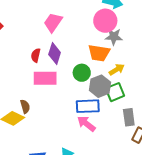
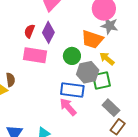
yellow arrow: (117, 70) -> (107, 59), turned -119
gray rectangle: (129, 117) -> (111, 108), turned -48

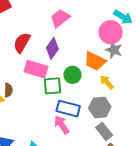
red semicircle: (29, 31) -> (22, 43), moved, size x1.5
gray hexagon: (88, 72) -> (100, 107), moved
green square: (101, 81) -> (53, 86), moved

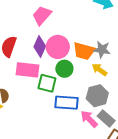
pink circle: (111, 32) -> (58, 47), moved
gray star: (114, 50) -> (102, 50), moved
green square: (53, 86) -> (47, 83), turned 30
pink arrow: (62, 125) -> (89, 119), moved

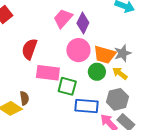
purple diamond: (40, 46) -> (83, 23), moved
gray star: (102, 50) -> (123, 53), turned -30
green circle: (64, 69) -> (97, 72), moved

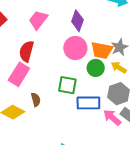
pink trapezoid: (63, 18) -> (38, 20), moved
pink rectangle: (48, 73) -> (19, 74), moved, turned -60
brown semicircle: (24, 98) -> (36, 100), moved

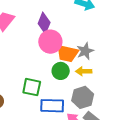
pink circle: (75, 48) -> (50, 42), moved
yellow arrow: (119, 67) -> (84, 71), turned -35

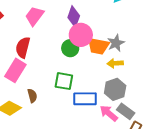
green circle: (61, 71) -> (70, 48), moved

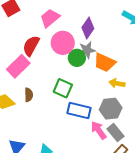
pink circle: (81, 35) -> (63, 43), moved
gray star: (116, 43) -> (87, 50), moved

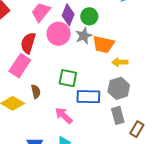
purple diamond: (88, 28) -> (68, 15), moved
green circle: (77, 58) -> (89, 16), moved
pink arrow: (99, 130) -> (64, 116), moved
gray rectangle: (115, 133) -> (118, 115), moved, turned 36

